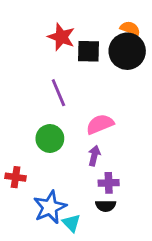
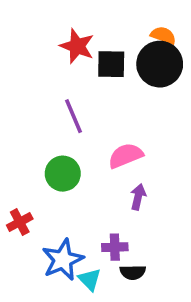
purple arrow: (94, 156) -> (138, 197), moved
red cross: (16, 177) -> (20, 222), turned -36
purple cross: (109, 183) -> (115, 247), moved
black semicircle: (106, 206) -> (133, 272), moved

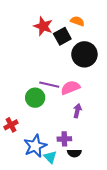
orange semicircle: (163, 35) -> (77, 21), moved
black square: (111, 64) -> (62, 36), turned -30
black circle: (160, 64) -> (84, 54), moved
purple line: (74, 116) -> (49, 85), moved, turned -54

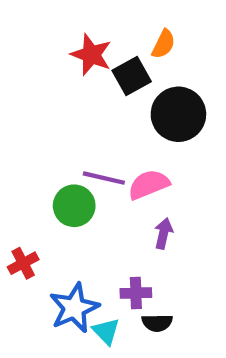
orange semicircle: (77, 21) -> (164, 44), turned 96

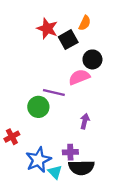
black circle: (178, 114) -> (92, 59), size x0.7
pink semicircle: (149, 184) -> (79, 77), moved
black semicircle: (157, 323) -> (81, 168), size x1.6

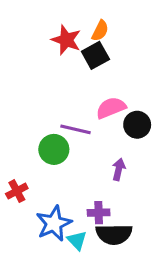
orange semicircle: (85, 23) -> (100, 31), moved
black circle: (92, 59) -> (137, 125), moved

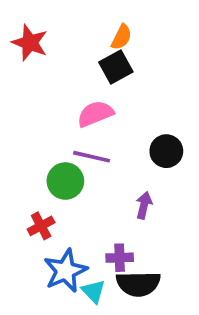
red star: (66, 40) -> (30, 43), moved
pink semicircle: (111, 108) -> (95, 114), moved
red cross: (17, 191) -> (41, 226), moved

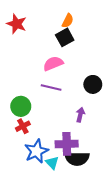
green circle: (65, 181) -> (21, 106), moved
purple cross: (120, 258) -> (67, 144), size x1.5

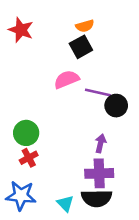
orange semicircle: (68, 21) -> (85, 26), turned 48
purple line: (51, 88) -> (98, 92), moved
purple cross: (67, 144) -> (99, 173), moved
blue star: (36, 151) -> (21, 196), moved, turned 30

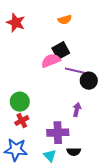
black square: (81, 47) -> (61, 51), moved
purple cross: (99, 173) -> (58, 133), moved
black semicircle: (97, 198) -> (74, 152), size x0.6

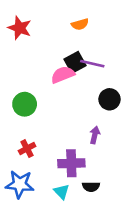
purple line: (75, 71) -> (92, 64), moved
green circle: (20, 102) -> (25, 104), moved

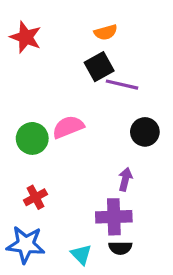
black square: (75, 62) -> (99, 67), moved
pink semicircle: (63, 75) -> (68, 127), moved
purple cross: (71, 163) -> (114, 217), moved

